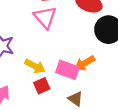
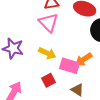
yellow arrow: (35, 66) -> (47, 53), moved

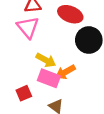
yellow arrow: (47, 53) -> (46, 60), moved

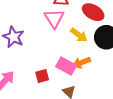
yellow arrow: (46, 60) -> (79, 35), moved

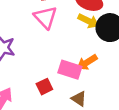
yellow arrow: (79, 35) -> (88, 21), moved

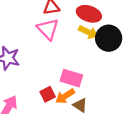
orange arrow: (87, 62) -> (65, 96), moved

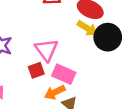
pink triangle: (48, 29) -> (46, 50), moved
red square: (48, 94) -> (36, 70), moved

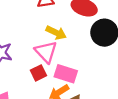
yellow arrow: (87, 28) -> (56, 33), moved

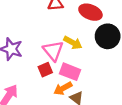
yellow arrow: (56, 33) -> (73, 43), moved

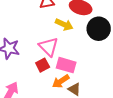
yellow arrow: (73, 43) -> (64, 25), moved

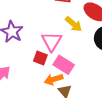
red square: (43, 65) -> (40, 58), turned 32

